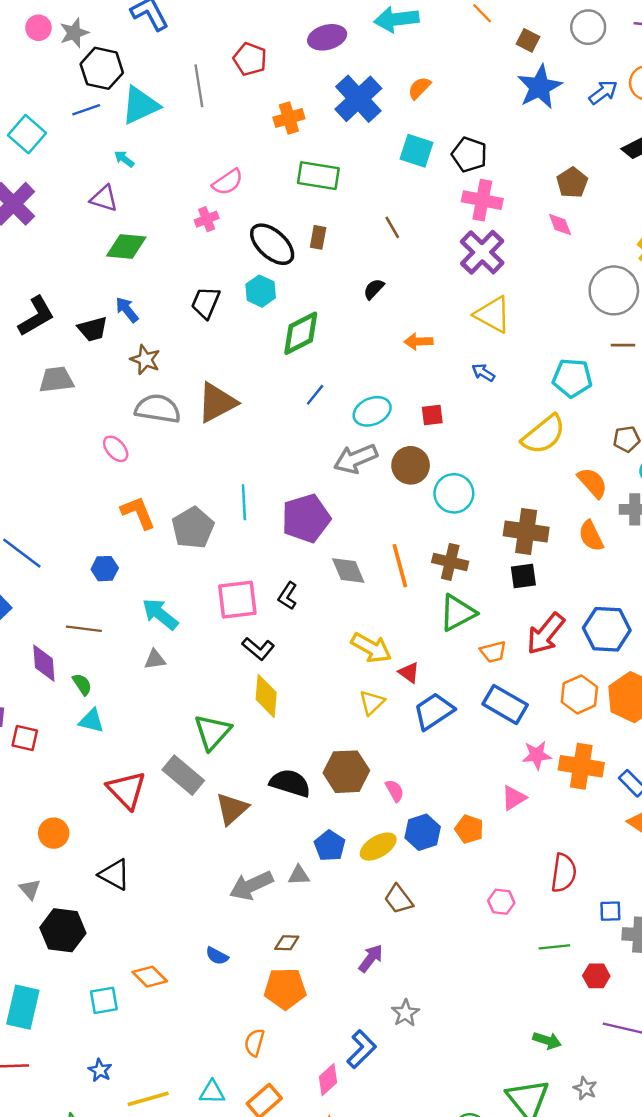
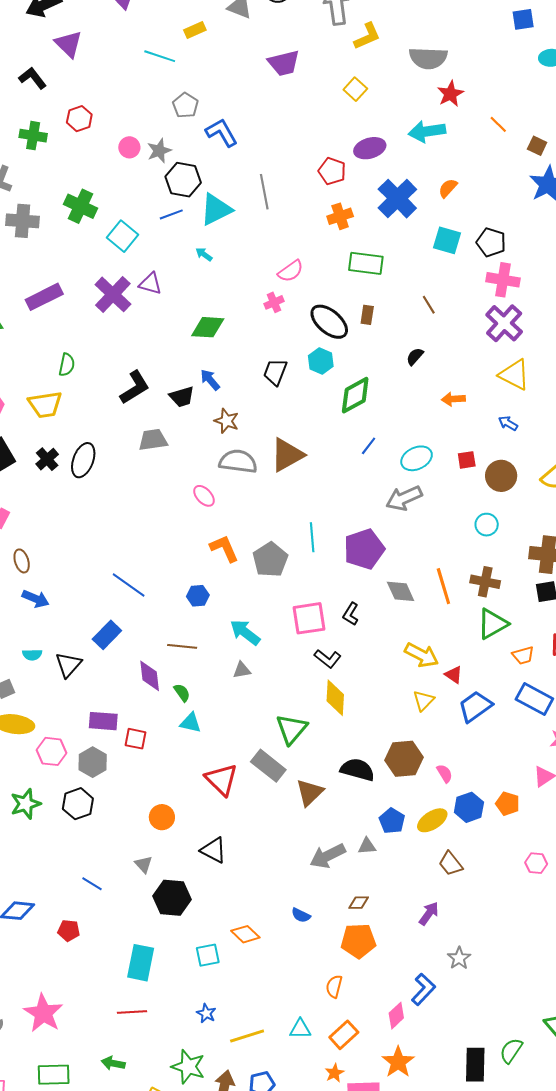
red pentagon: (250, 59) -> (332, 171), moved
purple triangle: (104, 198) -> (150, 284), moved
brown circle: (411, 465) -> (501, 476), moved
cyan circle: (454, 493) -> (487, 525), size x0.7

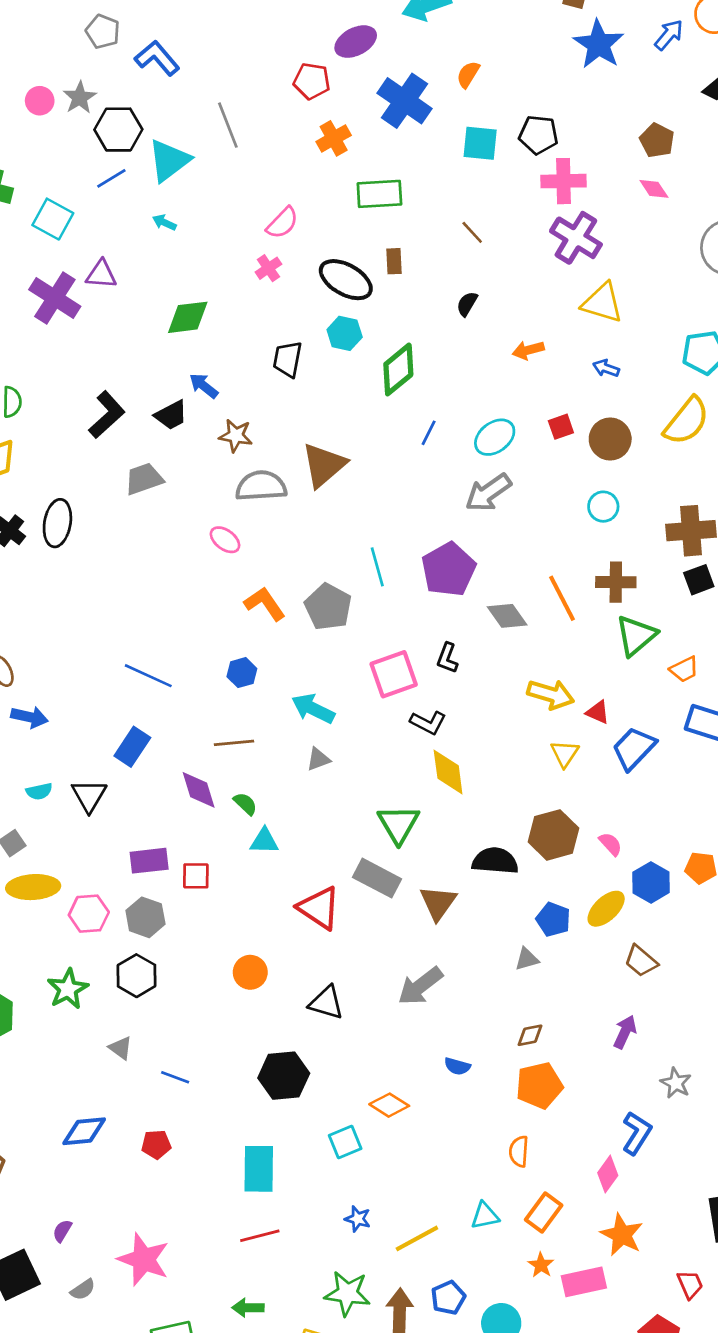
gray arrow: (328, 856) -> (420, 986), moved
gray triangle: (144, 864) -> (121, 1048), moved

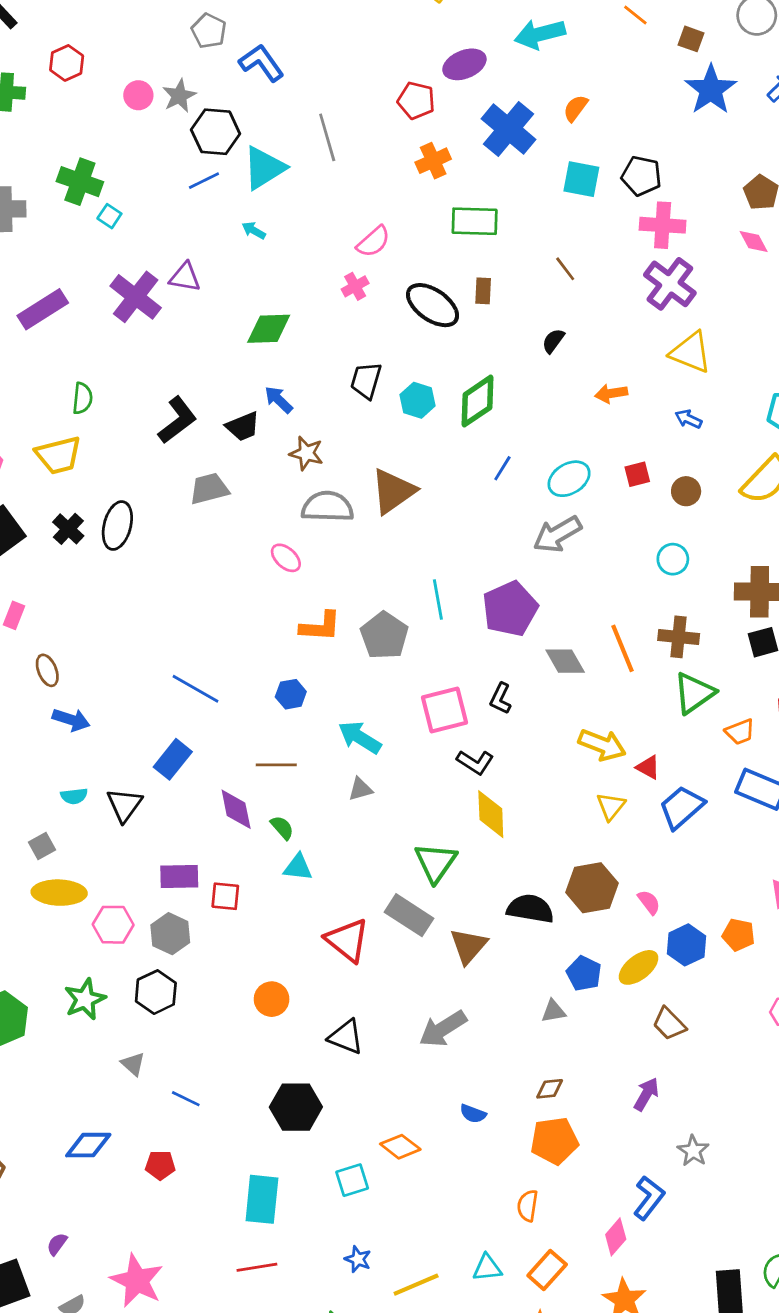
cyan square: (53, 219) -> (109, 216), moved, size x0.6
cyan hexagon: (345, 333) -> (418, 400), moved
brown circle: (610, 439) -> (686, 491), size x0.7
orange L-shape: (265, 604) -> (320, 626), turned 123

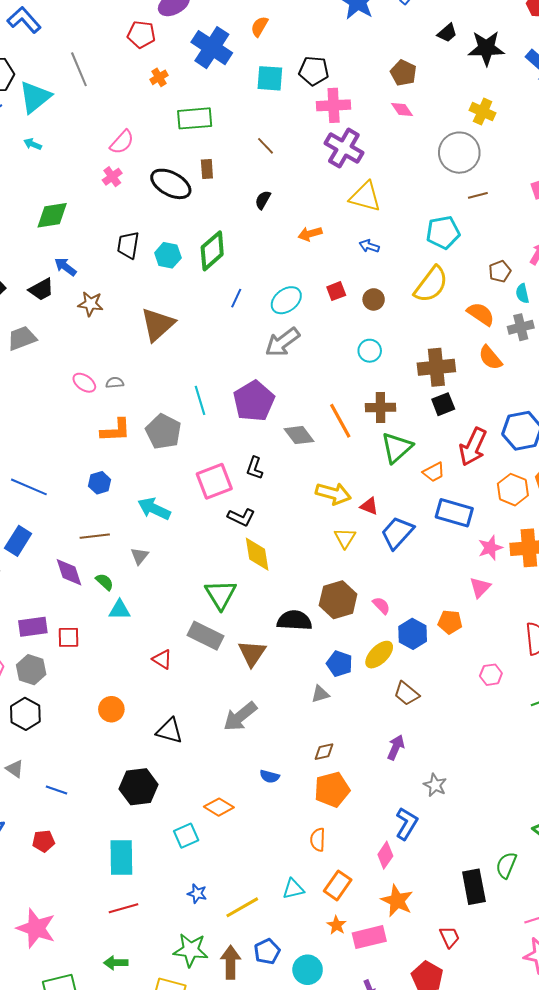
orange cross: (433, 161) -> (159, 77), size x0.7
gray semicircle: (327, 507) -> (115, 383), moved, size x0.5
gray triangle: (360, 789) -> (139, 556), moved, turned -30
red triangle: (347, 940) -> (162, 659), size x0.6

